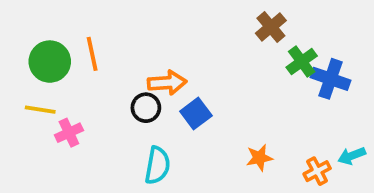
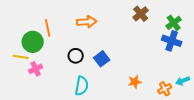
green circle: (50, 62) -> (33, 42), moved
green cross: (302, 62) -> (174, 23), moved
orange arrow: (167, 83) -> (87, 22), moved

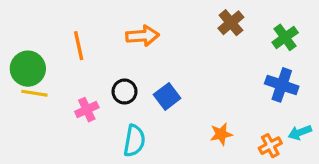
blue cross: (172, 41) -> (282, 85), moved
green circle: (33, 42) -> (28, 69), moved
pink cross: (36, 69) -> (87, 110), moved

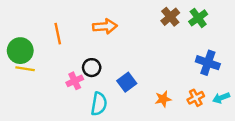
green cross: (285, 37) -> (198, 18), moved
blue square: (167, 96) -> (127, 82), moved
pink cross: (87, 110) -> (75, 81), moved
orange cross: (270, 146) -> (196, 98), moved

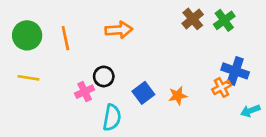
green circle: (20, 51) -> (27, 35), moved
orange cross: (196, 98) -> (221, 87), moved
orange star: (163, 99) -> (178, 96), moved

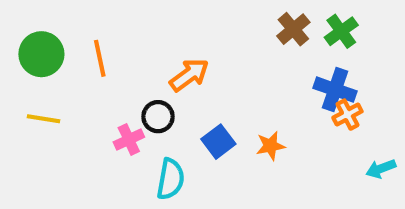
orange arrow: (119, 30) -> (189, 75), moved, turned -32
blue cross: (235, 71) -> (335, 90), moved
orange cross: (221, 87) -> (347, 115), moved

